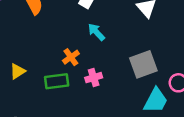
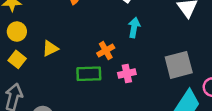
cyan arrow: (96, 32) -> (134, 28), turned 48
yellow triangle: (17, 71) -> (50, 48), moved

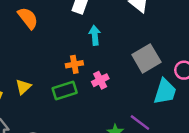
yellow triangle: (50, 48) -> (23, 87), moved
orange cross: (106, 51) -> (74, 64), turned 35

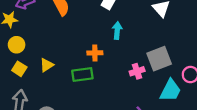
pink cross: (100, 80) -> (137, 71), moved

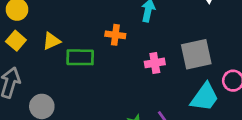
pink cross: (137, 71) -> (155, 63), moved
green rectangle: (82, 74) -> (80, 57), moved

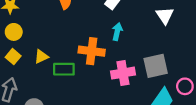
orange cross: (115, 35) -> (92, 51), size x1.6
pink cross: (155, 63) -> (123, 73), size x1.5

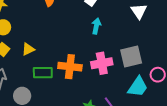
orange cross: (92, 51) -> (70, 67), moved
green rectangle: (64, 69) -> (43, 73), moved

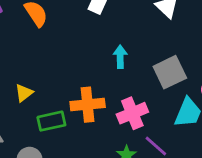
cyan arrow: (96, 26) -> (120, 57), moved
pink cross: (102, 63) -> (132, 113), moved

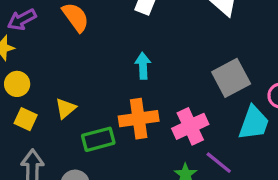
cyan arrow: (120, 57) -> (143, 66), moved

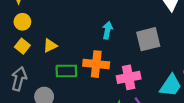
gray square: (231, 78) -> (148, 39), moved

